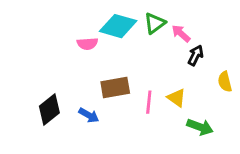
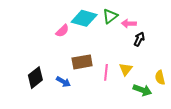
pink arrow: (181, 33) -> (129, 24), turned -40
pink semicircle: (87, 44) -> (62, 31), turned -40
yellow semicircle: (225, 82) -> (160, 78), moved
yellow triangle: (177, 98) -> (126, 69), turned 32

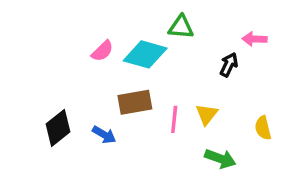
green triangle: (110, 16) -> (181, 27), turned 42
cyan diamond: (84, 18) -> (145, 54), moved
pink arrow: (129, 24) -> (254, 39), moved
green arrow: (142, 90) -> (220, 159), moved

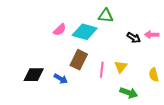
pink arrow: (254, 39) -> (152, 35), moved
black arrow: (229, 65) -> (134, 38), turned 96
brown rectangle: (135, 102) -> (79, 60), turned -54
black diamond: (58, 128) -> (34, 75), turned 40

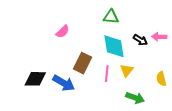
cyan diamond: (85, 32) -> (114, 46), moved, turned 65
blue arrow: (61, 79) -> (64, 83), size x1.5

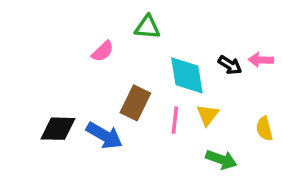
green triangle: (111, 17) -> (147, 27), moved

